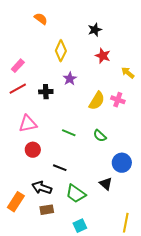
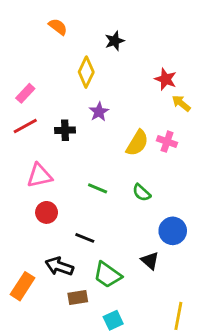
black star: (95, 30) -> (115, 41), moved
red star: (103, 56) -> (166, 79), moved
brown rectangle: (47, 210) -> (78, 298), moved

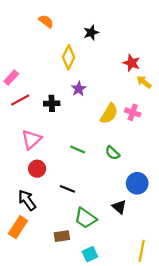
pink rectangle: (25, 93) -> (11, 78), moved
pink triangle: (39, 176) -> (31, 139), turned -30
black arrow: (59, 266) -> (27, 200), moved, turned 35

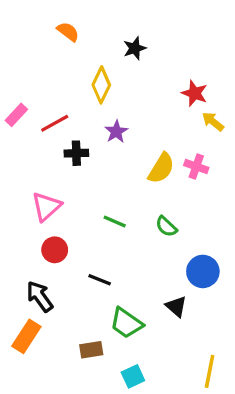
red line: (20, 100) -> (55, 123), moved

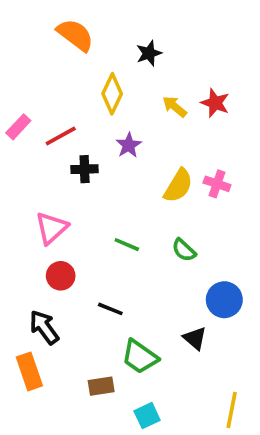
orange semicircle: (68, 32) -> (75, 35), size x1.5
yellow arrow: (213, 122) -> (175, 107), moved
orange rectangle: (26, 336) -> (29, 371), turned -52

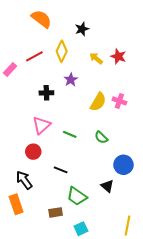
red line: (61, 136) -> (34, 56), moved
pink triangle: (51, 228) -> (41, 125), moved

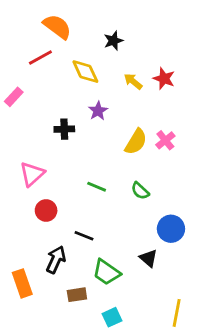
yellow diamond: (62, 51) -> (85, 72), turned -50
red line: (34, 56) -> (40, 58), moved
pink cross: (119, 101) -> (165, 140), turned 32
pink triangle: (41, 125) -> (32, 174), moved
black arrow: (24, 180) -> (56, 260), moved, turned 60

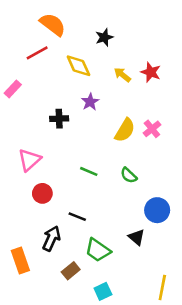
brown rectangle: (77, 295) -> (71, 271), turned -30

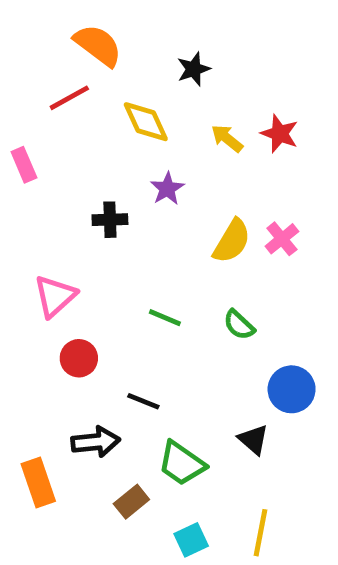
pink rectangle: (13, 89) -> (24, 165), turned -66
black arrow: (51, 239) -> (96, 442), turned 60
yellow line: (162, 288) -> (260, 533), moved

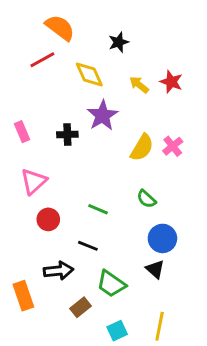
pink rectangle: (24, 165) -> (22, 132), moved
purple star: (167, 189) -> (102, 115), size x1.5
green line: (165, 318) -> (98, 209), moved
blue circle: (292, 389) -> (162, 238), moved

